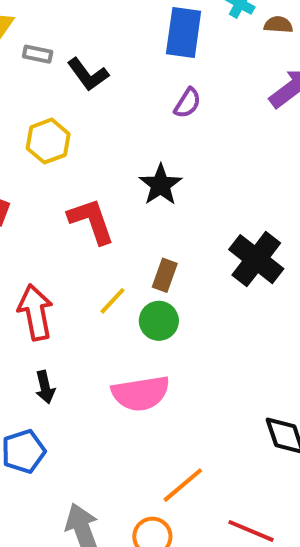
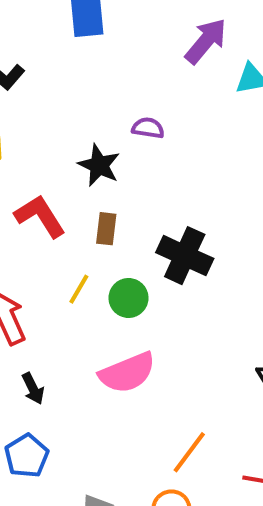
purple semicircle: (188, 103) -> (148, 128), moved, turned -100
black cross: (256, 259) -> (185, 256), moved
brown rectangle: (165, 275) -> (106, 229), moved

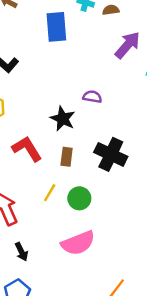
black cross: (185, 256) -> (111, 154), moved

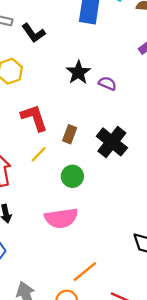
black star: (63, 119) -> (78, 72), moved
yellow line: (50, 193) -> (39, 154), moved

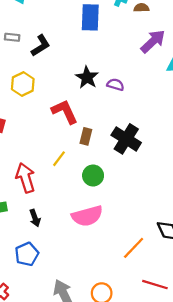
black L-shape: (34, 33) -> (41, 46), turned -80
red L-shape: (34, 118) -> (65, 112), moved
orange line: (85, 272) -> (134, 248), moved

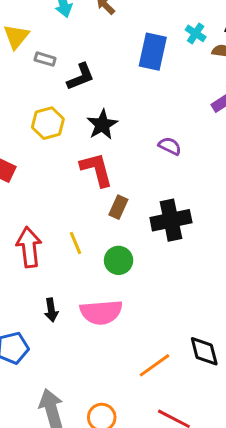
black star: (87, 77) -> (102, 125), moved
black cross: (126, 139) -> (171, 220), turned 36
yellow line: (59, 159) -> (76, 243), moved, turned -70
black arrow: (35, 218) -> (51, 310), moved

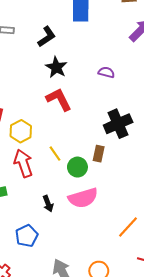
black L-shape: (81, 77) -> (47, 37), moved
yellow hexagon: (48, 123) -> (21, 131), moved
brown rectangle: (118, 207) -> (99, 154), moved
green circle: (119, 260) -> (77, 167), moved

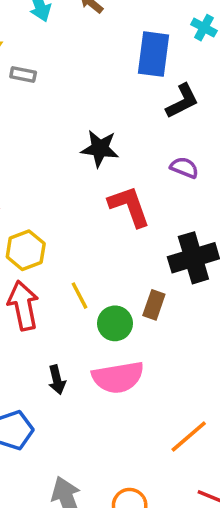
black L-shape: (47, 37) -> (182, 101), moved
black star: (56, 67) -> (100, 148), turned -30
red L-shape: (59, 99) -> (129, 206), moved

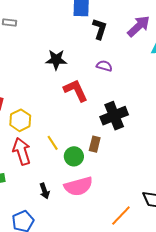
black L-shape: (182, 101) -> (100, 29), turned -40

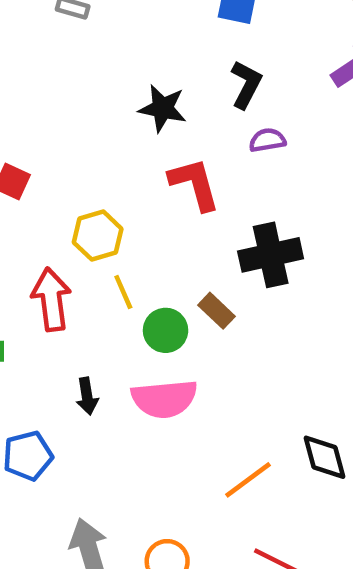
black L-shape: (100, 29) -> (246, 84), moved
purple semicircle: (104, 66) -> (267, 140), turned -35
yellow hexagon: (20, 120) -> (98, 236), moved
brown rectangle: (95, 144) -> (216, 311), turned -70

